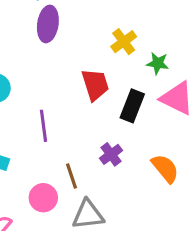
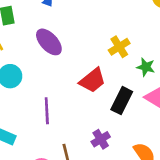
purple ellipse: (48, 24) -> (49, 42), moved, turned -56
red trapezoid: (95, 85) -> (93, 80), turned 64

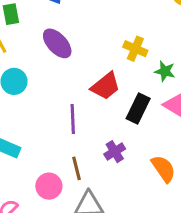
yellow cross: (119, 47) -> (135, 49), turned -35
purple line: (47, 111) -> (73, 119), moved

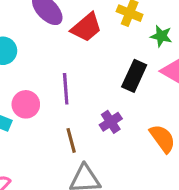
red trapezoid: (106, 86) -> (86, 27), moved
pink circle: (49, 186) -> (26, 104), moved

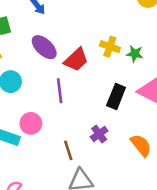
green star: (161, 36) -> (135, 54), moved
purple line: (66, 89) -> (60, 91), moved

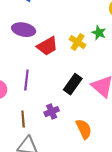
purple ellipse: (44, 47) -> (24, 30), turned -45
green star: (135, 54) -> (99, 33), moved
purple line: (60, 91) -> (26, 80), moved

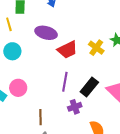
purple line: (26, 80) -> (65, 82), moved
purple cross: (52, 112) -> (75, 107), moved

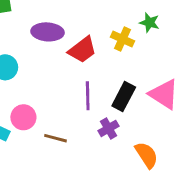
brown line: (40, 117) -> (56, 138), moved, turned -63

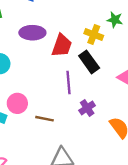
red trapezoid: (82, 50) -> (62, 45), turned -30
black rectangle: (124, 96) -> (89, 62), moved, turned -60

